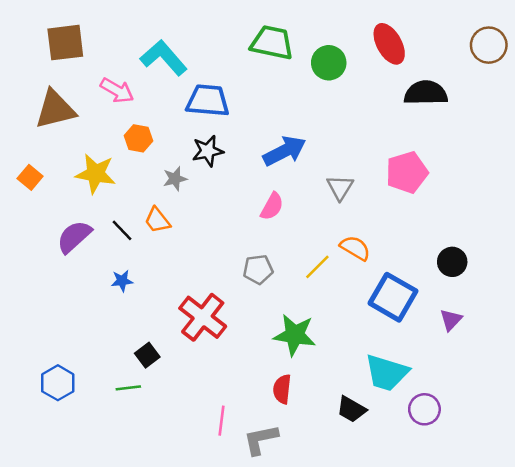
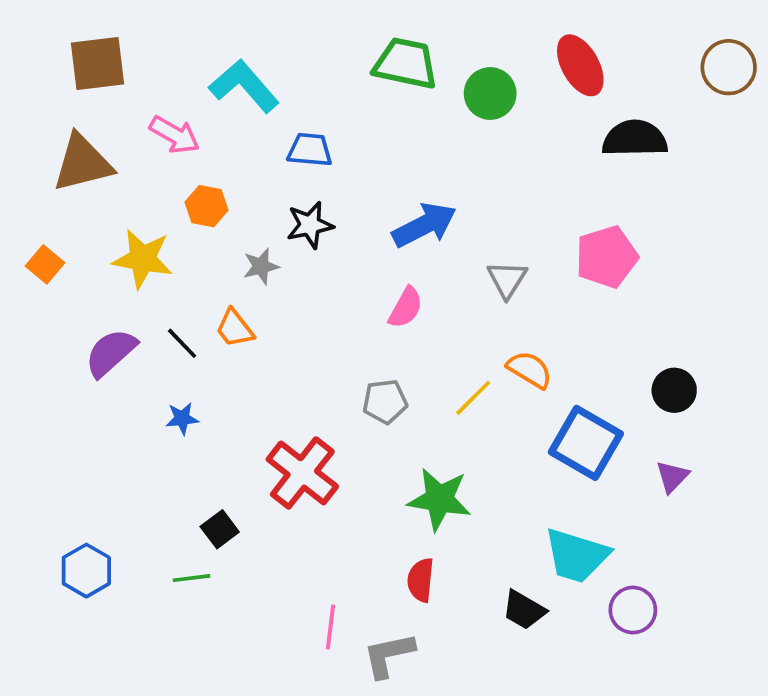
blue trapezoid: (208, 101) -> (310, 150), size x0.7

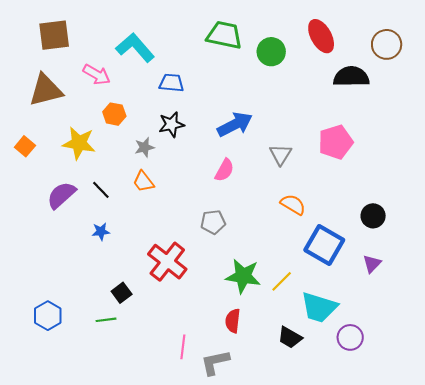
brown circle: (729, 67) -> (387, 44), moved
orange trapezoid: (235, 328) -> (143, 182), moved
yellow line: (473, 398) -> (282, 281), moved

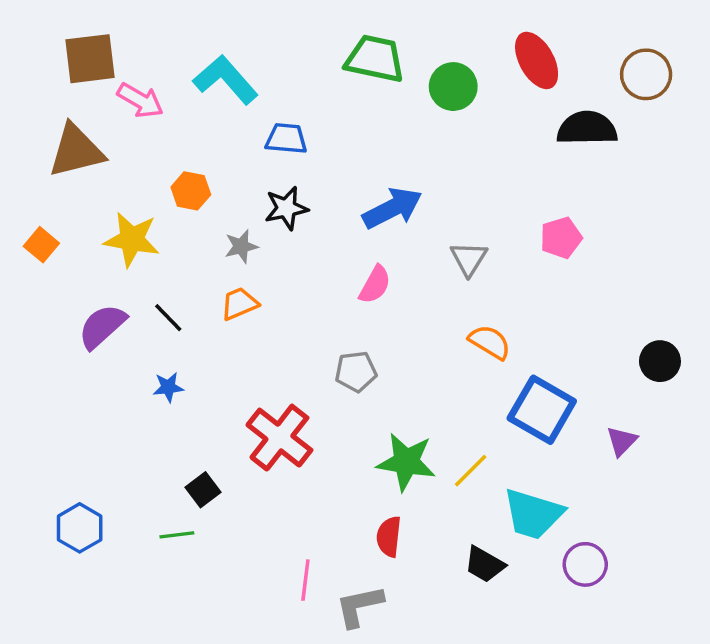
pink arrow: (97, 75) -> (140, 100), moved
pink pentagon: (336, 142) -> (561, 238), size x0.7
orange trapezoid: (143, 182) -> (239, 304), turned 105
black circle: (373, 216) -> (660, 361), moved

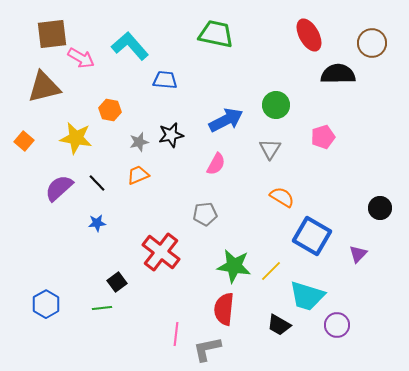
green circle: (453, 87) -> (276, 105), moved
black star: (286, 208) -> (171, 135), moved
red semicircle: (389, 537) -> (224, 309), size x1.4

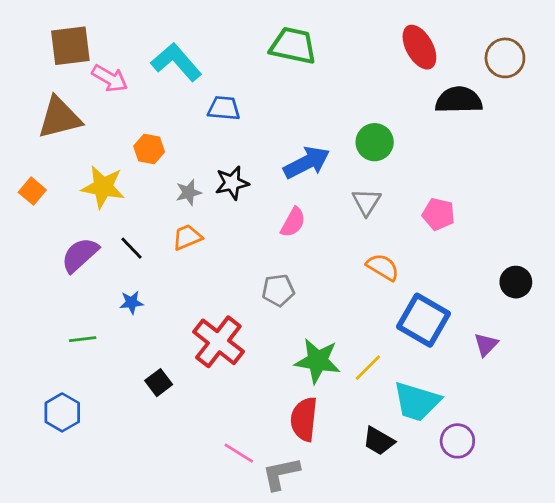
pink pentagon: (323, 137) -> (438, 214), moved, turned 30
green line: (102, 308) -> (83, 339), moved
pink line: (176, 334) -> (239, 453), turned -65

